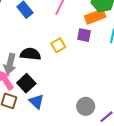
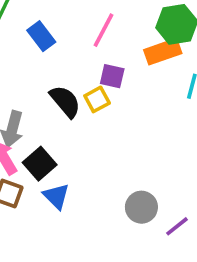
purple square: (84, 35) -> (112, 76), moved
black semicircle: (30, 54) -> (65, 101), moved, turned 42

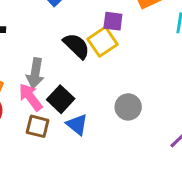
yellow square: (97, 99) -> (102, 42), size x1.4
gray circle: (141, 207) -> (128, 107), moved

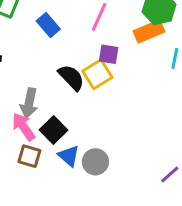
gray circle: (128, 107) -> (95, 162), moved

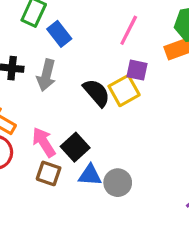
blue rectangle: (48, 25) -> (59, 34), moved
gray arrow: (29, 103) -> (46, 75), moved
blue triangle: (69, 156) -> (90, 175), turned -40

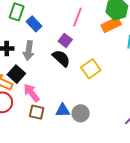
purple square: (137, 70) -> (65, 40), moved, turned 32
yellow square: (124, 91) -> (91, 69), moved
black square: (75, 147) -> (16, 74), moved

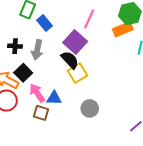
purple square: (65, 40) -> (75, 42), size x1.6
yellow square: (91, 69) -> (78, 73), moved
blue triangle: (63, 110) -> (54, 98), moved
gray circle: (81, 113) -> (90, 108), moved

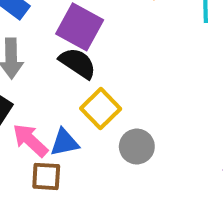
yellow square: (78, 73) -> (101, 109), moved

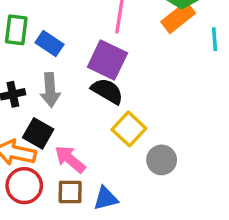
blue triangle: (64, 143) -> (106, 198), moved
brown square: (46, 176) -> (70, 192), moved

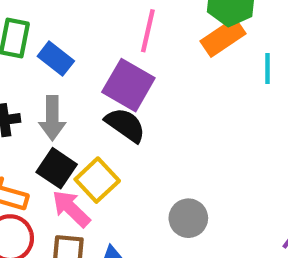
yellow square: (129, 129) -> (97, 180), moved
black square: (38, 133) -> (57, 168), moved

